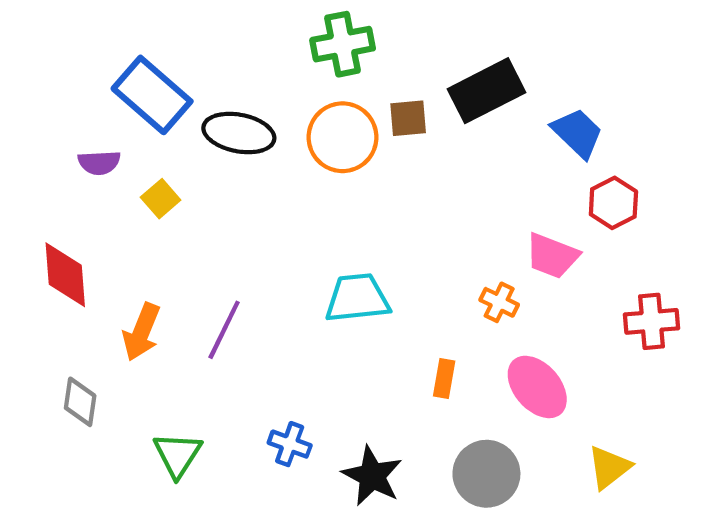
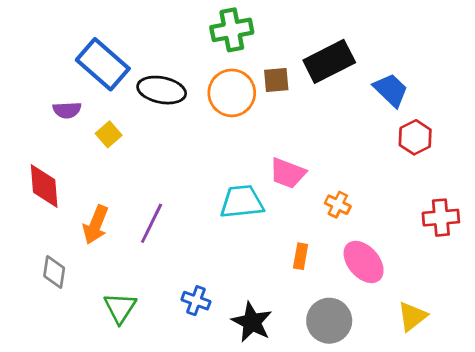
pink trapezoid: (552, 256) -> (288, 173), moved

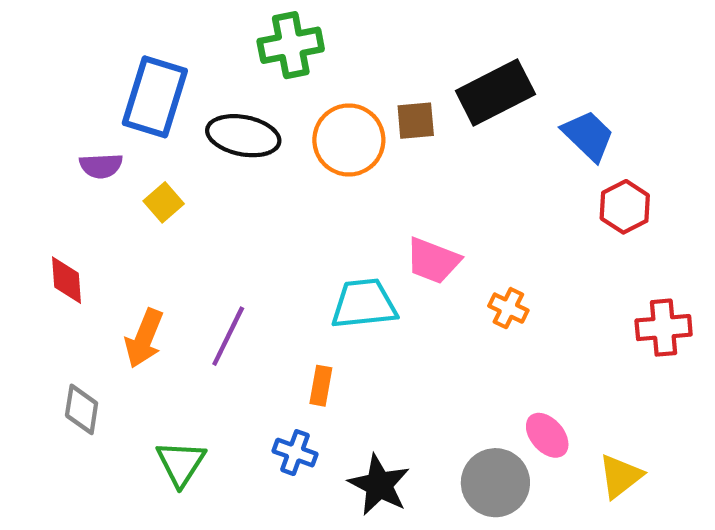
green cross: (232, 30) -> (291, 45), moved
blue rectangle: (103, 64) -> (155, 97), turned 66
red diamond: (44, 186) -> (67, 280), size x0.7
orange rectangle: (301, 256) -> (321, 386), moved
pink ellipse: (364, 262) -> (547, 435), moved, size x0.7

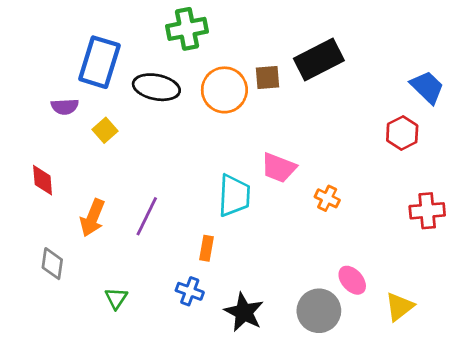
blue trapezoid: (588, 136) -> (427, 87), moved
cyan trapezoid: (364, 304) -> (234, 195), turned 99
green triangle: (181, 463) -> (116, 298), size x0.7

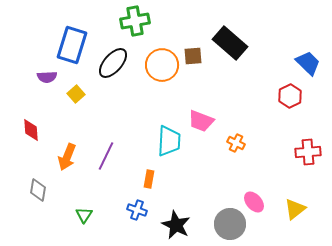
black rectangle: (319, 59) -> (230, 43), turned 68
black ellipse: (156, 87) -> (113, 63), turned -60
yellow triangle: (399, 307) -> (295, 209), moved

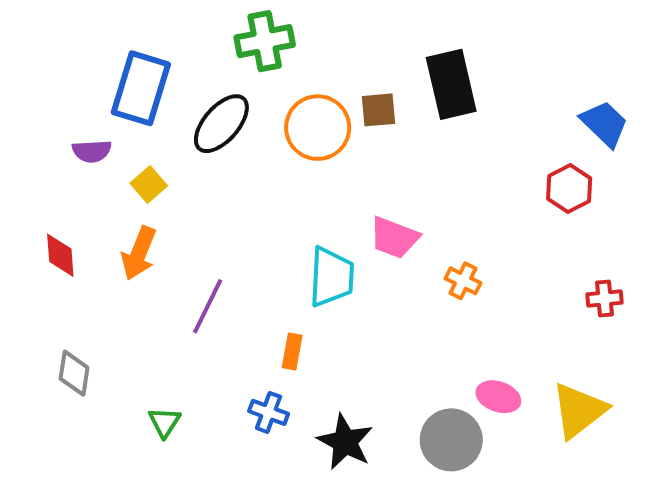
black rectangle: (230, 43) -> (451, 84), turned 36
red cross: (308, 152) -> (604, 298), size x0.7
orange arrow: (67, 157) -> (139, 253), moved
pink ellipse: (254, 202) -> (498, 397), turned -30
yellow triangle: (295, 209) -> (579, 410), size x1.4

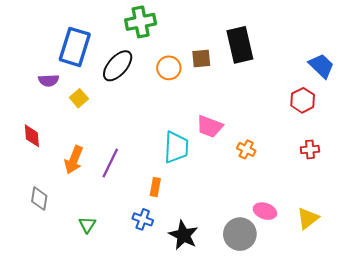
orange circle: (318, 128) -> (169, 68), size x0.7
orange arrow: (139, 253) -> (74, 160), moved
red cross: (604, 298) -> (310, 149), moved
yellow triangle: (579, 410) -> (308, 218), size x0.7

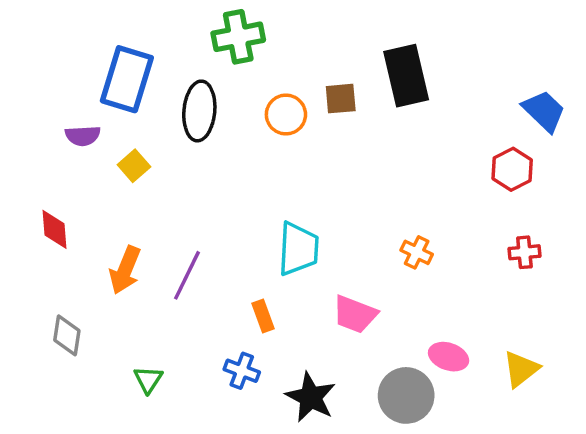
black ellipse: (118, 66) -> (199, 111), turned -36
pink trapezoid: (210, 126) -> (355, 314), moved
orange rectangle: (155, 187) -> (263, 316), turned -30

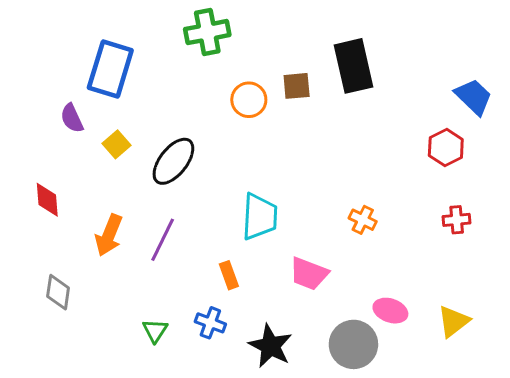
black ellipse: (199, 111) -> (173, 161), moved, turned 33
purple semicircle: (83, 136) -> (72, 118), turned 68
green triangle: (148, 380) -> (155, 331), moved

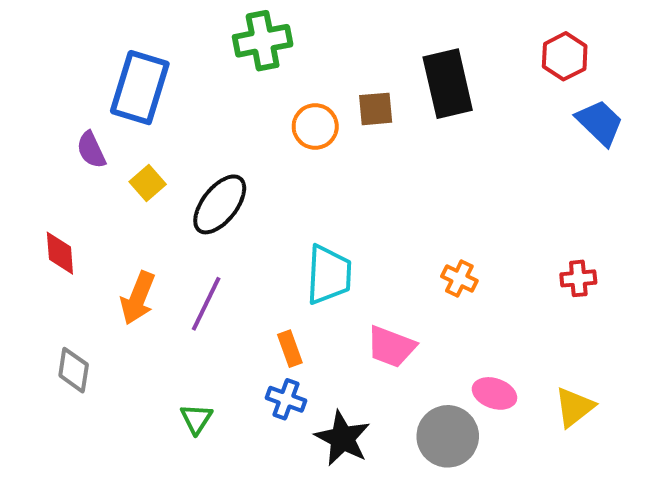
red hexagon: (446, 147) -> (565, 56), moved
blue cross: (210, 323) -> (286, 399), moved

